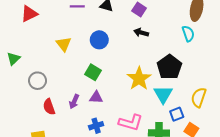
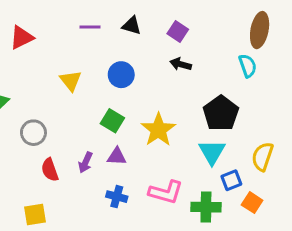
yellow star: (139, 79) -> (158, 130), moved
blue cross: (96, 126) -> (117, 197), turned 32

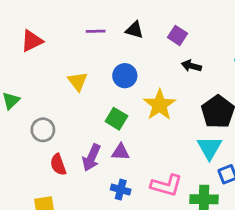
black arrow: (181, 64) -> (191, 66), moved
yellow star: (158, 130) -> (160, 105), moved
purple arrow: (86, 162) -> (91, 158), size x1.4

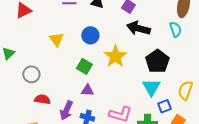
black arrow: (191, 66) -> (138, 28), size x1.6
purple arrow: (91, 158) -> (66, 110), moved
red semicircle: (58, 165) -> (42, 99), turned 119

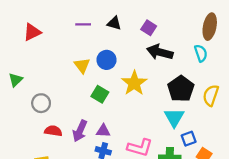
yellow triangle: (56, 39) -> (82, 65), moved
purple triangle: (87, 90) -> (103, 131), moved
yellow semicircle: (185, 90) -> (211, 95), moved
purple arrow: (66, 110) -> (80, 131), moved

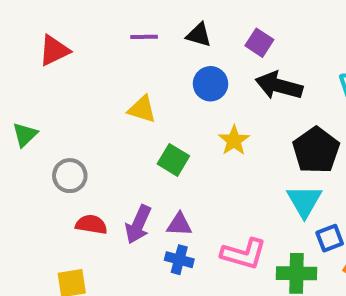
blue circle: (107, 60) -> (211, 84), moved
yellow triangle: (82, 65) -> (142, 109), turned -35
yellow star: (134, 83) -> (234, 140), size x0.7

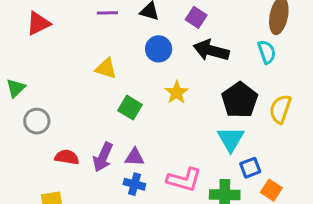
gray circle: (70, 176) -> (37, 121), moved

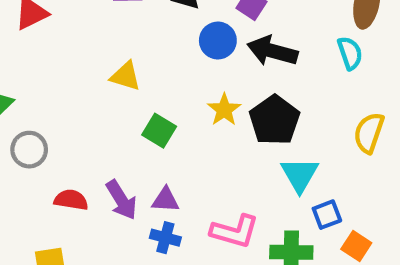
blue circle: (159, 49) -> (218, 41), moved
black pentagon: (240, 100) -> (274, 120), moved
purple arrow: (103, 157) -> (121, 200), turned -56

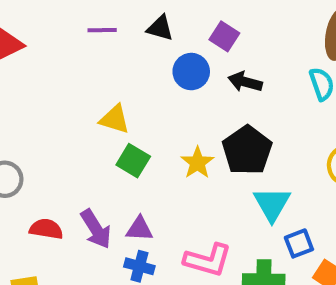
black arrow: (272, 51) -> (245, 82), size x0.7
yellow triangle: (126, 76) -> (115, 119), moved
yellow star: (224, 110) -> (197, 163), moved

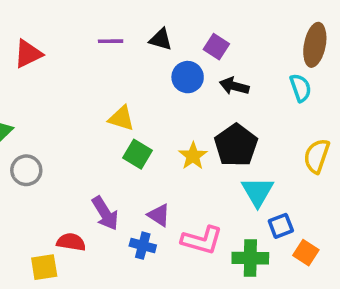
red semicircle: (46, 229) -> (71, 242), moved
purple triangle: (139, 229) -> (159, 215), moved, turned 30

